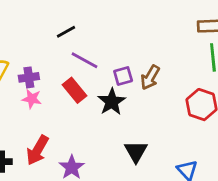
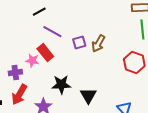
purple cross: (29, 77) -> (15, 73), moved
pink star: (32, 99) -> (32, 61), moved
black star: (112, 102) -> (61, 85), moved, turned 30

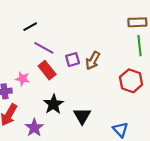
red rectangle: (45, 53) -> (47, 70), moved
black star: (61, 85) -> (53, 104), turned -30

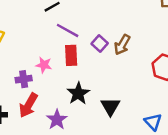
purple square: (73, 60) -> (100, 44), turned -32
red rectangle: (47, 70) -> (71, 55), turned 36

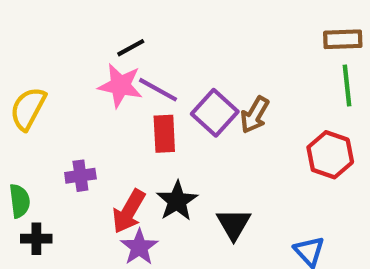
purple square: (100, 44) -> (215, 113), size x1.5
pink star: (44, 65) -> (120, 85), moved, size x1.5
red arrow: (28, 105) -> (129, 211), moved

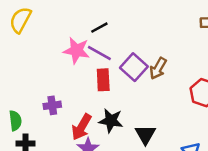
black line: (131, 48) -> (99, 28), moved
yellow semicircle: (28, 109) -> (20, 20), moved
black star: (177, 201) -> (111, 121), turned -30

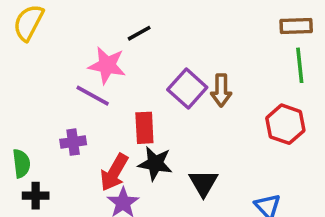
purple line: (99, 53) -> (93, 96), moved
brown arrow: (158, 68) -> (221, 90), turned -30
red rectangle: (103, 80) -> (144, 128), moved

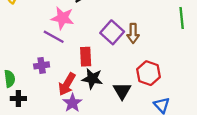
red hexagon: (285, 124) -> (149, 73), moved

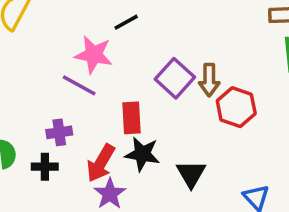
red hexagon: (149, 73) -> (236, 107), moved
black cross: (18, 99) -> (45, 167), moved

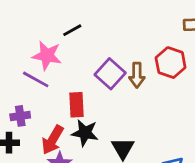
red hexagon: (236, 107) -> (171, 63), moved

